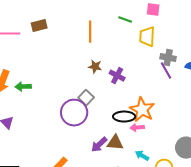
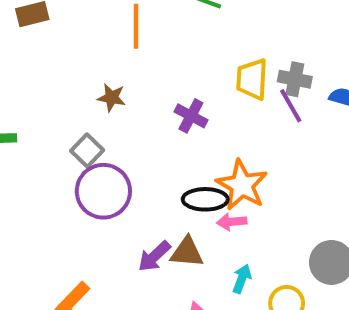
yellow trapezoid: (147, 37) -> (252, 79), moved
brown star: (95, 67) -> (112, 98), moved
gray square: (86, 98) -> (87, 150), moved
cyan arrow: (142, 156) -> (242, 279), turned 80

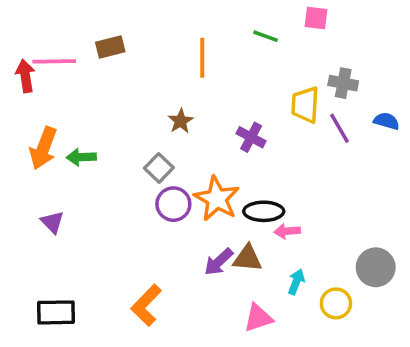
gray cross: (295, 79) -> (343, 83), moved
brown star: (112, 98) -> (181, 121), turned 30
orange star: (242, 185) -> (217, 199), moved
purple circle: (103, 191) -> (173, 204), size x0.7

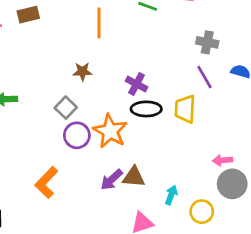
yellow trapezoid: (305, 105) -> (185, 109), moved
brown star: (181, 121) -> (82, 71), turned 30
black ellipse: (264, 211) -> (146, 109), moved
pink arrow: (287, 231) -> (223, 160), moved
orange L-shape: (146, 305) -> (46, 182), moved

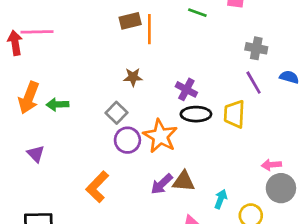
brown rectangle: (28, 15) -> (130, 21), moved

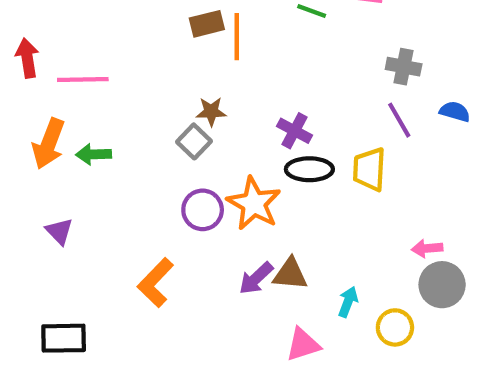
pink line: (37, 32) -> (83, 79), moved
gray square: (116, 113) -> (194, 141), moved

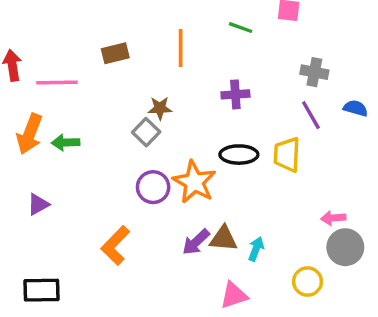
brown rectangle: (207, 24) -> (115, 53), moved
purple cross: (294, 131) -> (235, 94), moved, turned -32
purple triangle: (59, 231) -> (38, 204), turned 45
cyan arrow: (348, 302) -> (256, 249), moved

